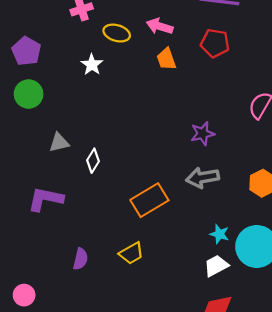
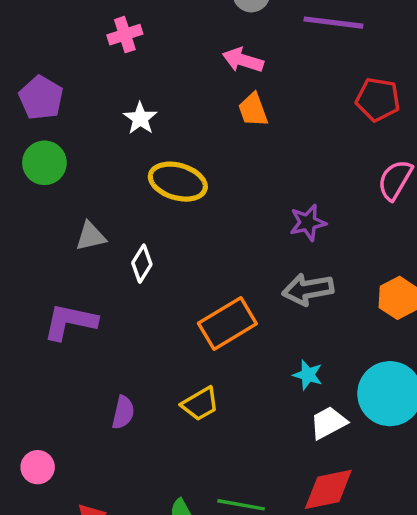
yellow ellipse: (117, 33) -> (178, 182), moved, size x1.4
red pentagon: (215, 43) -> (378, 100), moved
cyan star: (219, 234) -> (308, 375), moved

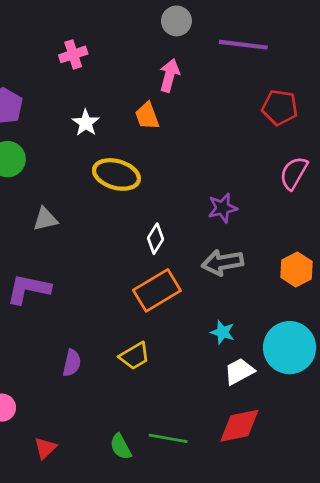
pink arrow: (243, 60) -> (169, 75), turned 88
orange trapezoid: (253, 110) -> (147, 116), moved
white diamond: (142, 264) -> (156, 239), moved

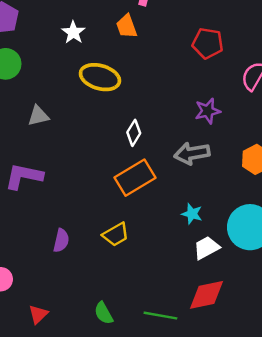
red pentagon: (280, 107) -> (208, 43), moved
purple star: (223, 208) -> (208, 111), moved
green line: (168, 438) -> (160, 316), moved

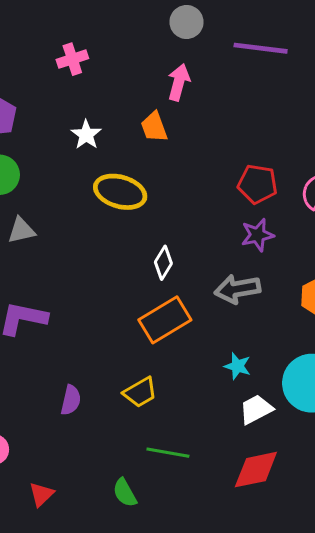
red pentagon: (208, 43) -> (257, 184), moved
gray triangle: (38, 116) -> (21, 230), moved
green line: (160, 316) -> (168, 453), moved

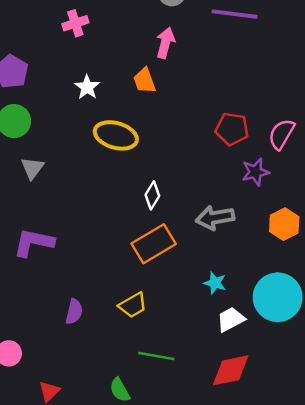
gray triangle: (21, 230) -> (32, 168), turned -40
purple star: (257, 235) -> (255, 172), moved

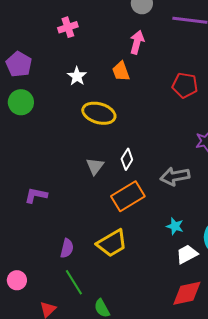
red pentagon: (232, 129) -> (185, 85), moved
gray triangle: (32, 168) -> (95, 166), moved
purple L-shape: (34, 242) -> (36, 195), size x0.7
yellow trapezoid: (133, 305) -> (112, 243), size x1.4
green line: (156, 356) -> (74, 282), moved, turned 48

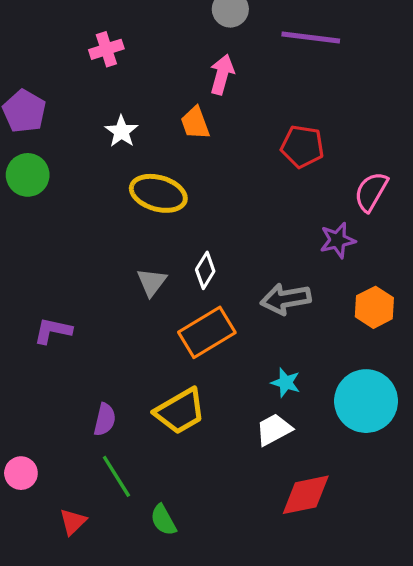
white trapezoid: (187, 254) -> (274, 430), moved

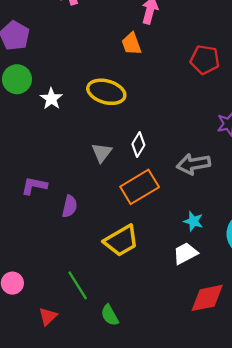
white star: (121, 131) -> (51, 99), moved
purple semicircle: (105, 419) -> (70, 206), moved

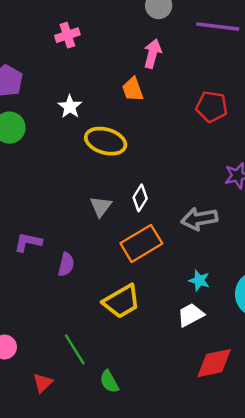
white star: (51, 99) -> (70, 107), moved

